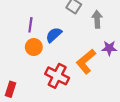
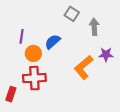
purple line: (30, 25) -> (22, 36), moved
red cross: (57, 76) -> (34, 78), moved, turned -30

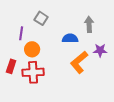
gray square: (72, 14) -> (41, 18), moved
blue semicircle: (53, 42) -> (70, 38), moved, turned 42
red rectangle: (11, 94) -> (11, 66), moved

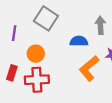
gray square: (41, 18) -> (46, 18), size x1.5
purple line: (21, 33) -> (14, 33), moved

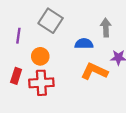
orange L-shape: (89, 68) -> (94, 71), turned 65

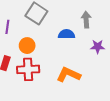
orange L-shape: (94, 71) -> (69, 75), moved

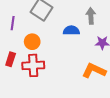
orange L-shape: (69, 75) -> (94, 71), moved

